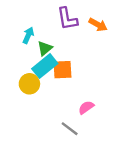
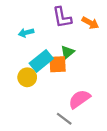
cyan arrow: (28, 35) -> (26, 33), turned -128
green triangle: (45, 48) -> (67, 52), moved
pink semicircle: (86, 107) -> (79, 99), size x1.5

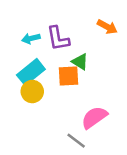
purple L-shape: (62, 17) -> (58, 38), moved
green triangle: (67, 52) -> (80, 62), turned -48
cyan rectangle: (41, 61) -> (31, 72), moved

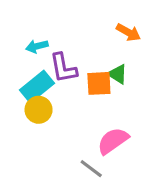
purple L-shape: (58, 38) -> (63, 68), moved
green triangle: (80, 62) -> (118, 74), moved
orange square: (68, 76) -> (99, 83), moved

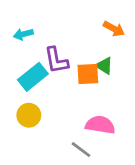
cyan arrow: (37, 46) -> (23, 34), moved
yellow circle: (39, 110) -> (29, 115), moved
pink semicircle: (113, 141) -> (100, 125), turned 44

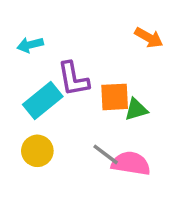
green triangle: (104, 66) -> (136, 109), moved, turned -48
gray line: (81, 150) -> (106, 154), moved

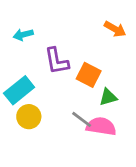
orange square: (115, 97) -> (89, 75), turned 30
cyan rectangle: (43, 101) -> (19, 90), moved
green triangle: (136, 109) -> (108, 97), moved

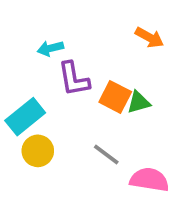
cyan arrow: (23, 35) -> (50, 48), moved
green triangle: (108, 97) -> (139, 102), moved
pink semicircle: (101, 126) -> (149, 180), moved

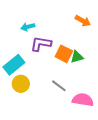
purple L-shape: (74, 79) -> (41, 44), turned 110

